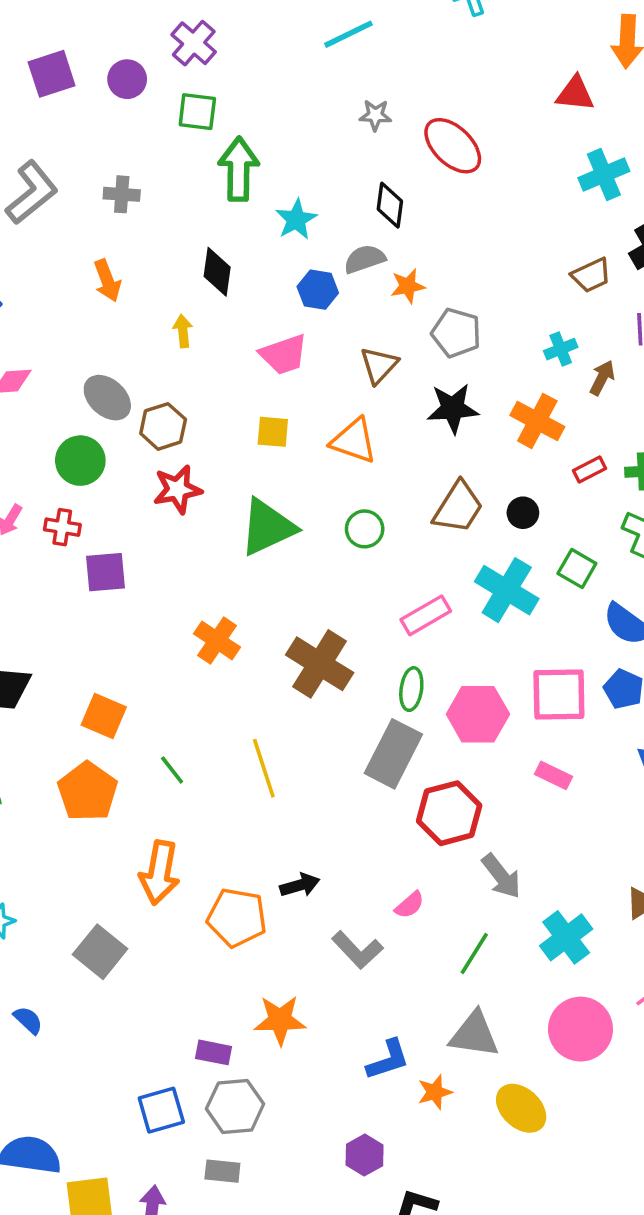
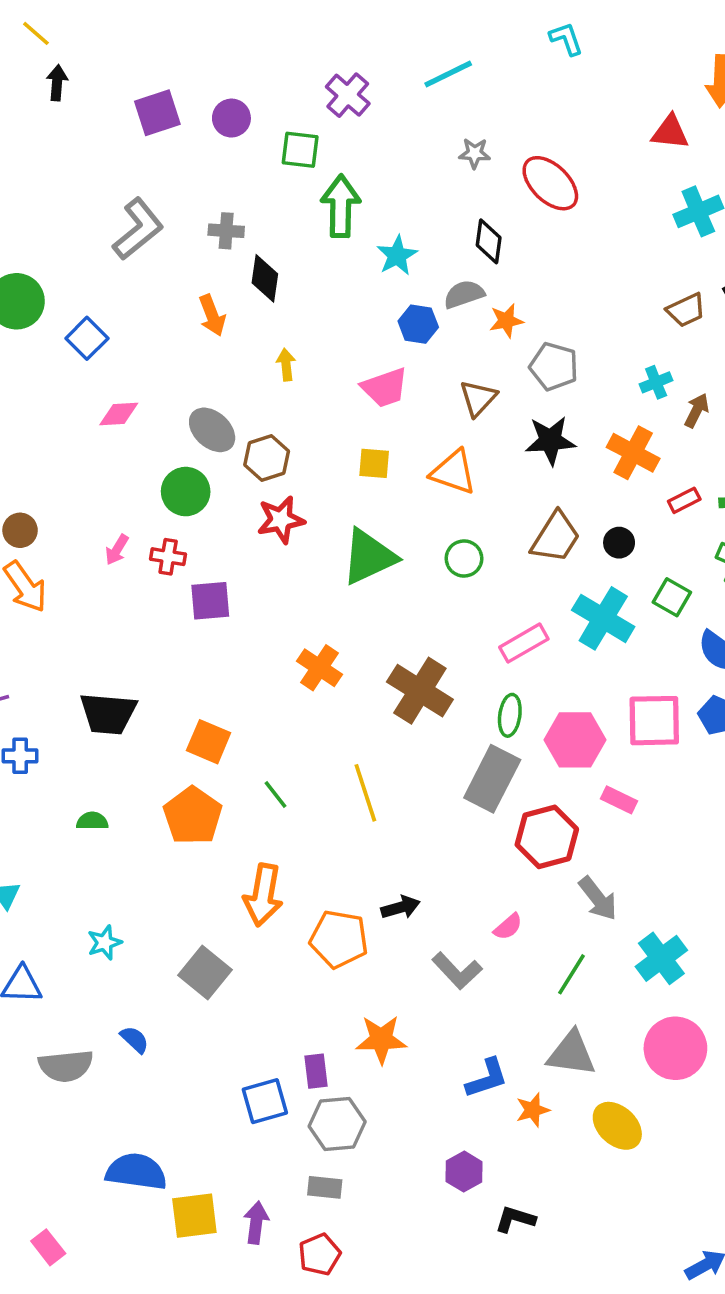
purple cross: (194, 43) -> (348, 95), moved
black diamond: (217, 272) -> (265, 278), moved
pink rectangle: (553, 775) -> (619, 800), moved
purple rectangle: (213, 1052) -> (316, 1071), turned 72
blue square: (161, 1110) -> (265, 1101), moved

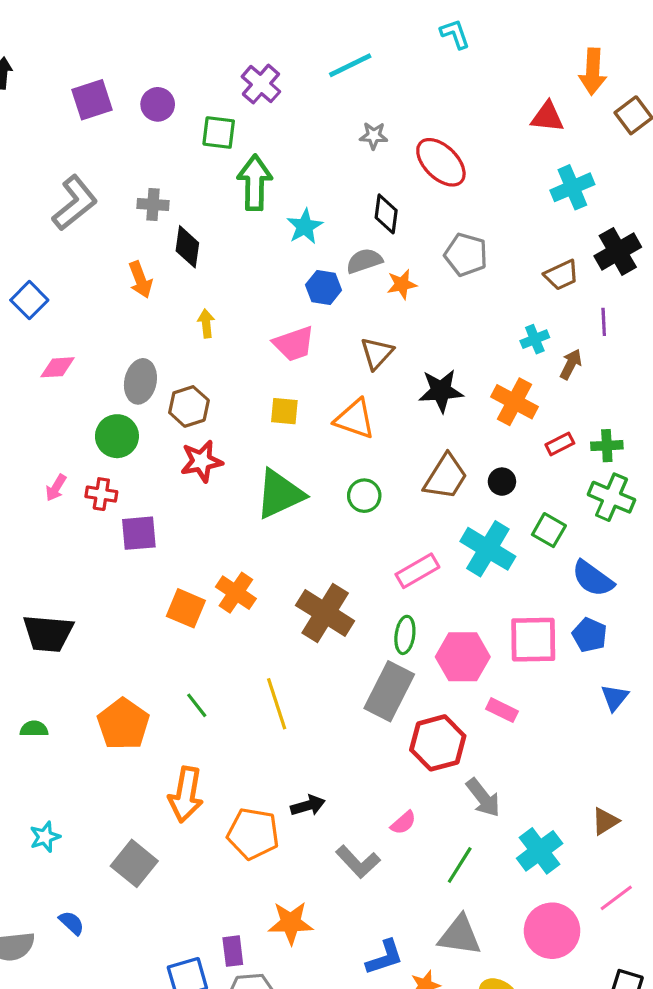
gray pentagon: (554, 366) -> (466, 255), moved
gray ellipse: (212, 430) -> (140, 381), turned 60
orange square: (209, 742) -> (186, 608), moved

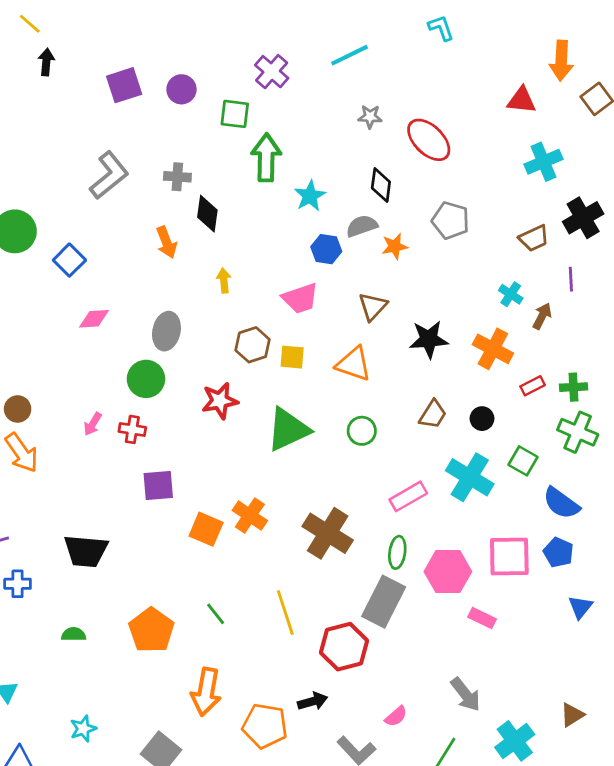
cyan cross: (535, 339) -> (511, 294), turned -35
brown hexagon: (189, 406) -> (253, 345), moved
brown trapezoid: (446, 477) -> (433, 414), size x0.7
purple square: (139, 533) -> (158, 485), moved
red hexagon: (438, 743) -> (344, 647), moved

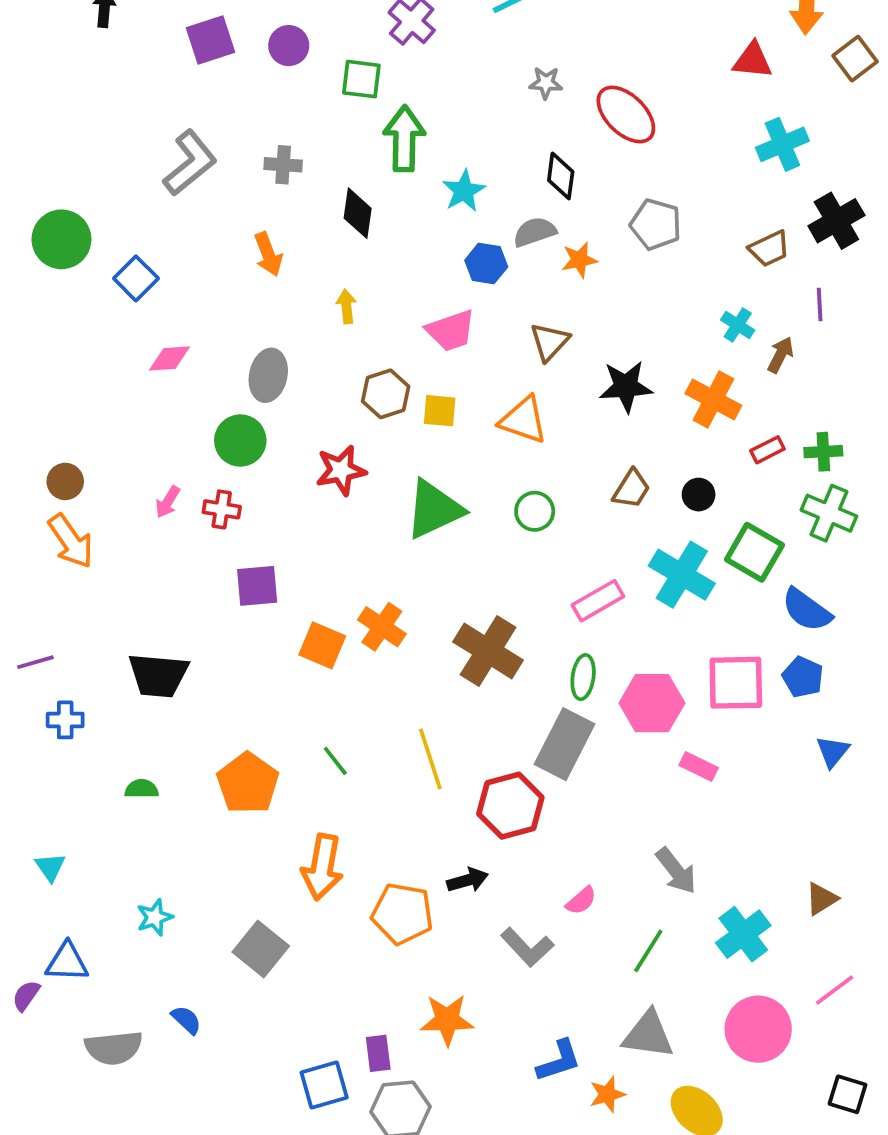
black diamond: (207, 214) -> (358, 213), moved
green square: (523, 461) -> (754, 552), size x1.4

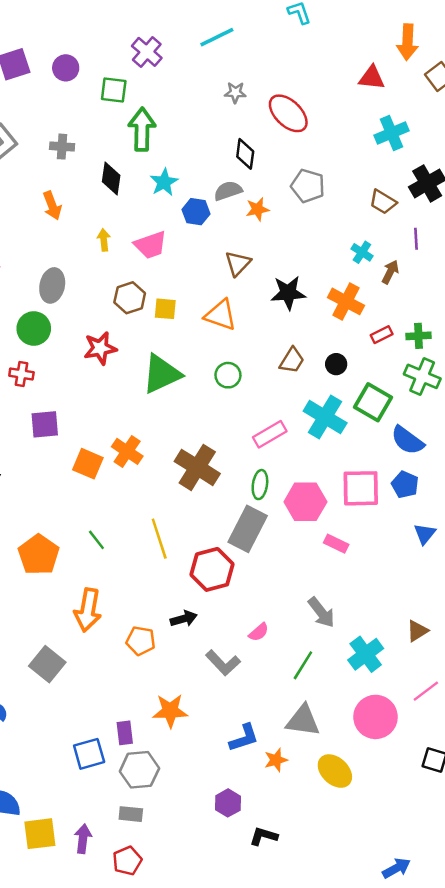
cyan star: (464, 191) -> (164, 182), moved
brown trapezoid: (769, 249) -> (383, 202), turned 56
pink trapezoid: (451, 331) -> (151, 245), moved
orange pentagon: (402, 914) -> (141, 641), size x0.7

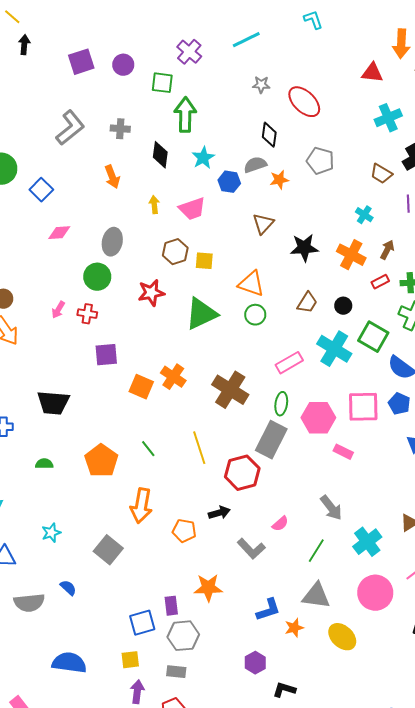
brown arrow: (390, 272) -> (387, 250), moved
orange triangle: (221, 315) -> (251, 284), moved
yellow square: (40, 834) -> (130, 660), moved, size x0.7

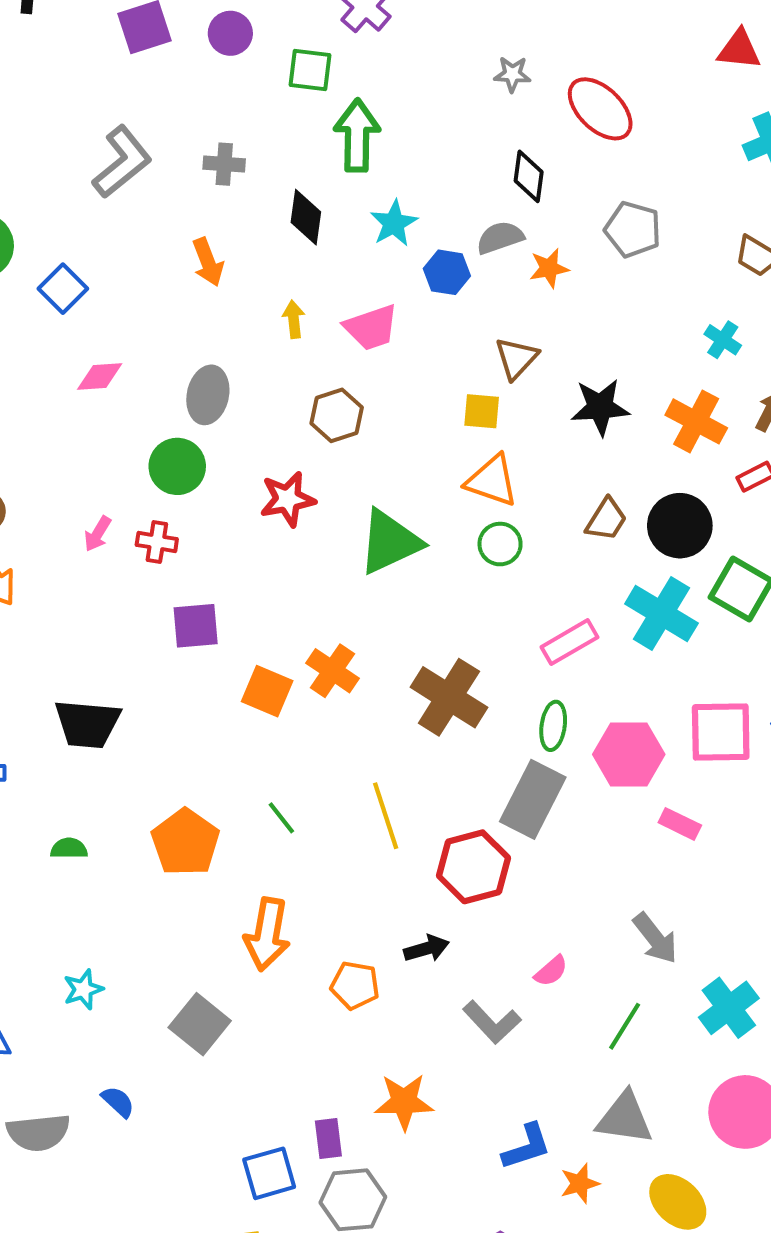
yellow square: (204, 261) -> (482, 411), moved
black circle: (343, 306) -> (680, 526), size x1.8

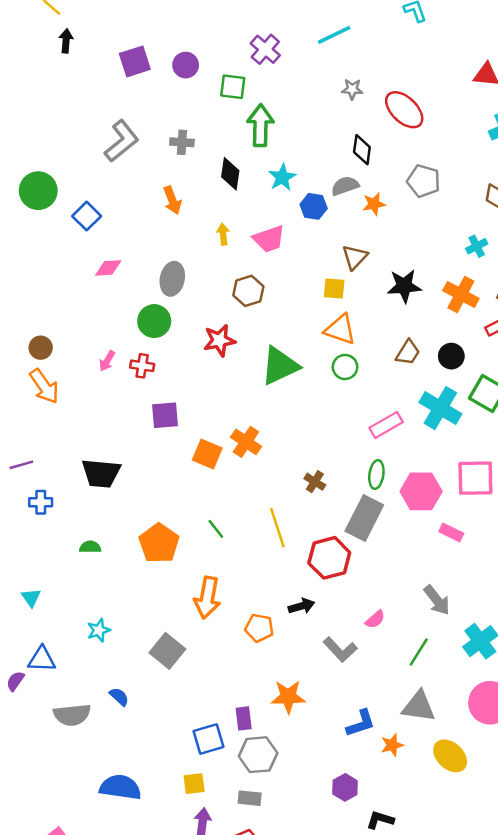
cyan cross: (723, 340) -> (477, 246), turned 30
black circle: (680, 526) -> (451, 356), size x0.7
brown cross: (449, 697) -> (315, 482), moved, size x0.5

